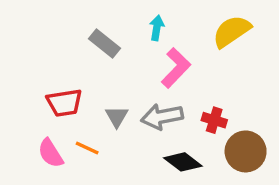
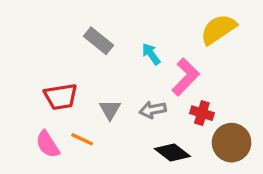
cyan arrow: (157, 28) -> (151, 54), moved, turned -45
pink L-shape: (176, 68) -> (186, 77), moved
gray arrow: (162, 117) -> (153, 110), size x0.7

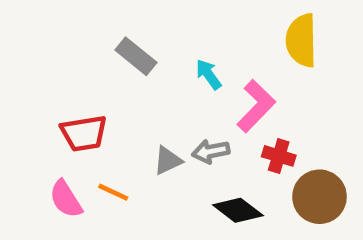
yellow semicircle: (218, 29) -> (301, 40), turned -57
gray triangle: (110, 110) -> (168, 160), moved, turned 35

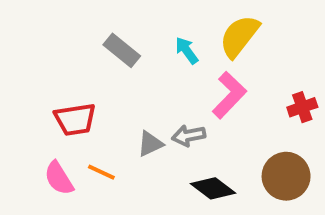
yellow semicircle: (301, 40) -> (239, 36), moved, turned 39
cyan arrow: (208, 74) -> (187, 50), moved
red cross: (279, 156) -> (302, 107), moved, turned -36

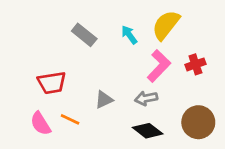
red cross: (302, 107) -> (195, 64), moved
gray arrow: (189, 136) -> (146, 98), moved

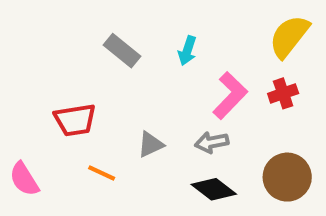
yellow semicircle: (166, 25) -> (289, 36), moved
cyan arrow: (129, 35) -> (187, 51), turned -126
pink semicircle: (41, 124) -> (24, 179), moved

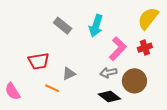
cyan arrow: (187, 51) -> (96, 26), size x1.5
gray triangle: (151, 144) -> (69, 74), moved
brown circle: (287, 177) -> (134, 81), moved

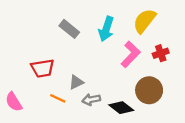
yellow semicircle: (148, 18) -> (144, 21), moved
gray arrow: (108, 73) -> (91, 100), moved

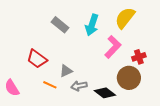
red cross: (161, 53) -> (139, 57), moved
red trapezoid: (43, 68) -> (37, 59), turned 45

